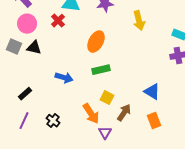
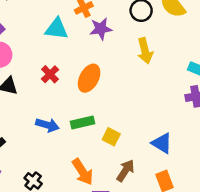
red cross: (58, 21) -> (50, 74), moved
green rectangle: (101, 70) -> (83, 122), moved
yellow square: (107, 98) -> (111, 137), moved

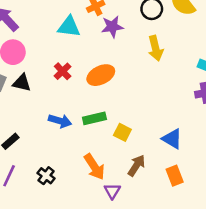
orange ellipse: (89, 78) -> (101, 75), turned 36

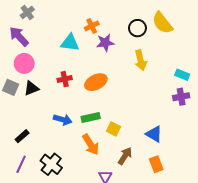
red cross: (63, 71) -> (65, 79), turned 32
black triangle: (22, 83) -> (31, 88), turned -35
orange arrow: (94, 167) -> (91, 145), moved
black cross: (46, 176) -> (51, 164), size x1.5

